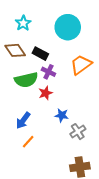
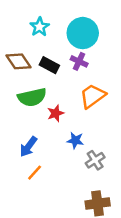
cyan star: (23, 23) -> (39, 27), moved
orange trapezoid: (81, 65) -> (93, 96), moved
purple cross: (48, 72) -> (79, 61), moved

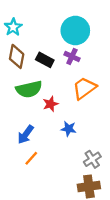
cyan star: (39, 27) -> (13, 27), moved
brown diamond: (18, 61) -> (17, 56), turned 45
gray cross: (95, 160) -> (92, 159), moved

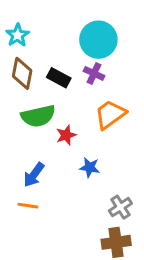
orange line: (31, 158) -> (28, 206), moved, turned 56

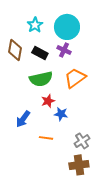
cyan star: (18, 35) -> (35, 25), moved
green semicircle: (38, 116) -> (41, 79), moved
red star: (66, 135) -> (48, 101), moved
orange line: (28, 206) -> (46, 138), moved

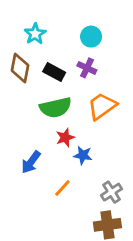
cyan star: (35, 25) -> (35, 34), moved
cyan circle: (67, 27) -> (91, 37), size x0.6
orange line: (46, 138) -> (62, 188), turned -56

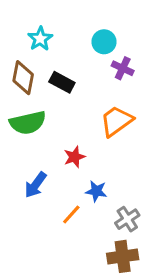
purple cross: (87, 68) -> (123, 68), moved
green semicircle: (56, 108) -> (28, 123), moved
blue star: (83, 155) -> (96, 191), moved

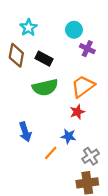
green semicircle: (28, 123) -> (45, 87), moved
red star: (74, 157) -> (77, 112), moved
blue arrow: (36, 185) -> (25, 132), turned -54

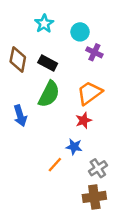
cyan star: (28, 28) -> (44, 24), moved
green semicircle: (45, 87) -> (49, 94), turned -50
blue arrow: (25, 132) -> (20, 116), moved

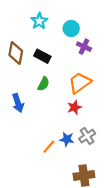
green semicircle: (49, 94) -> (43, 84), size x0.6
blue star: (74, 147) -> (67, 139), moved
gray cross: (98, 168) -> (87, 136), moved

